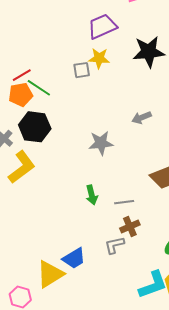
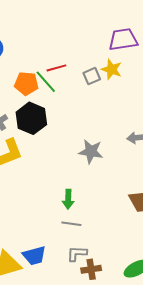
gray square: (82, 70) -> (92, 76), turned -30
red line: (22, 75) -> (56, 68), moved
gray line: (124, 202) -> (71, 224), moved
brown cross: (130, 227) -> (91, 269), moved

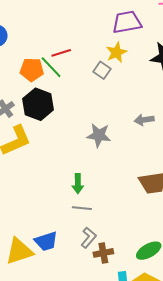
yellow star: (112, 69) -> (116, 52), turned 30
gray square: (92, 76) -> (102, 70), moved, turned -30
gray L-shape: (77, 254) -> (89, 238), turned 130

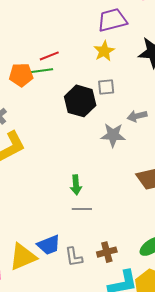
green line: (51, 67) -> (40, 71), turned -50
gray square: (102, 70) -> (106, 87), moved, turned -36
black hexagon: (38, 104) -> (80, 101), moved
gray star: (99, 135) -> (113, 135), moved
gray L-shape: (89, 238) -> (74, 257), moved, turned 135

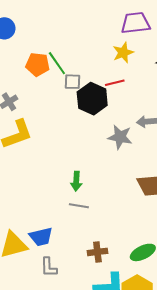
red line: (49, 56) -> (115, 83), moved
green line: (40, 71) -> (57, 63), turned 55
gray square: (106, 87) -> (72, 82), moved
gray L-shape: (74, 257) -> (49, 267), moved

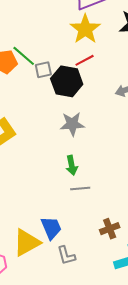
yellow star: (123, 53) -> (85, 29), size x1.4
gray star: (120, 137) -> (72, 124), moved
blue trapezoid: (41, 237) -> (51, 228), turned -85

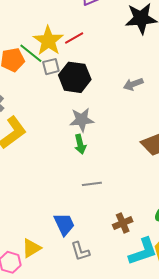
yellow star: (85, 29) -> (48, 41), moved
red line: (85, 60) -> (74, 38), moved
green arrow: (72, 165) -> (80, 144), moved
yellow triangle: (27, 243) -> (31, 248), moved, size x0.7

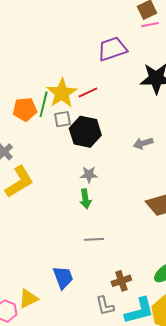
green line: (31, 53) -> (44, 104), turned 60
gray star: (82, 120) -> (89, 175), size x0.7
gray L-shape: (80, 251) -> (105, 306), moved

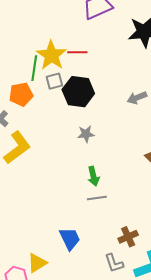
red line: (88, 93) -> (77, 52), turned 30
orange pentagon: (25, 109) -> (21, 94), moved
green arrow: (85, 199) -> (93, 176), moved

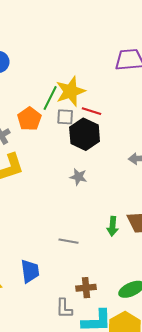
red line: (77, 52) -> (91, 111), moved
orange pentagon: (21, 94) -> (29, 119), turned 30
green arrow: (93, 176) -> (113, 226), moved

